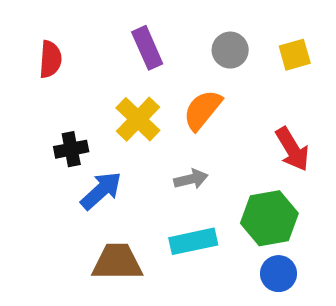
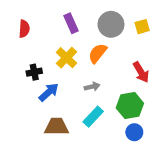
gray circle: (230, 50) -> (111, 24), size x1.5
cyan rectangle: (193, 241) -> (93, 117), turned -35

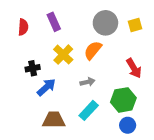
purple rectangle: (71, 23) -> (54, 22), moved

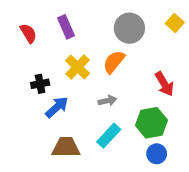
yellow square: (135, 25) -> (175, 23), moved, turned -32
red semicircle: (23, 27) -> (28, 33), turned -35

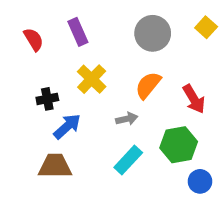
orange semicircle: (114, 62) -> (148, 85), moved
brown trapezoid: (66, 147) -> (55, 166), moved
blue circle: (157, 154) -> (200, 181), moved

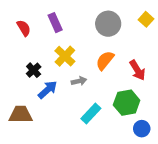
black cross: (47, 99) -> (34, 70), turned -32
gray arrow: (127, 119) -> (79, 81), moved
brown trapezoid: (55, 166) -> (21, 115), moved

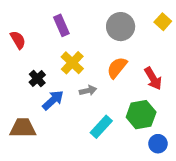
red semicircle: (24, 28) -> (18, 40), moved

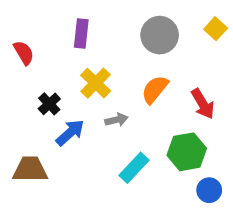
purple rectangle: (61, 25) -> (81, 33), turned 30

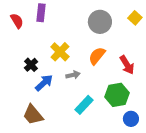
purple rectangle: (81, 33) -> (41, 13), moved
red semicircle: (24, 53) -> (17, 21), moved
brown trapezoid: (30, 169) -> (33, 115), moved, turned -130

